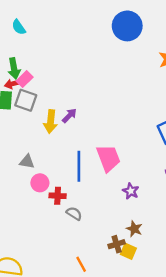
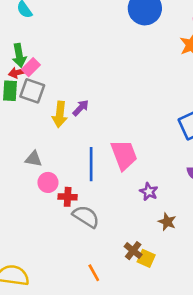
gray semicircle: (74, 213) -> (86, 216), size x1.5
brown star: (134, 229) -> (167, 222), moved
brown cross: (117, 244) -> (133, 251), turned -35

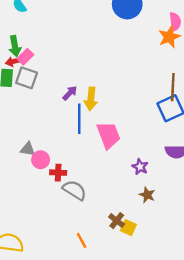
yellow arrow: (60, 114) -> (91, 99), moved
gray triangle: (34, 159) -> (28, 149), moved
blue line: (91, 164) -> (79, 119), moved
purple star: (149, 192) -> (140, 167), moved

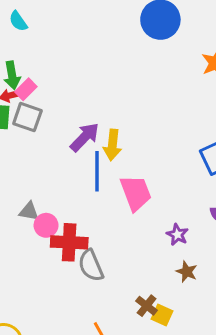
purple arrow: (70, 93) -> (85, 137), size x1.5
red cross: (58, 173) -> (69, 242), size x1.6
gray semicircle: (75, 190) -> (91, 266), turned -145

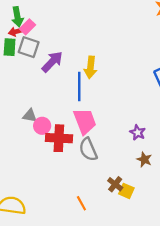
purple arrow: (85, 137) -> (52, 62), moved
pink trapezoid: (136, 193) -> (85, 121), moved
gray semicircle: (91, 266) -> (88, 149), moved

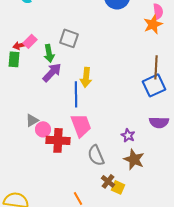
green arrow: (17, 17) -> (49, 53), moved
gray square: (29, 47) -> (69, 38), moved
gray triangle: (30, 116) -> (32, 120), turned -40
gray semicircle: (88, 149) -> (96, 155), moved
brown star: (144, 159) -> (134, 159), size x1.5

